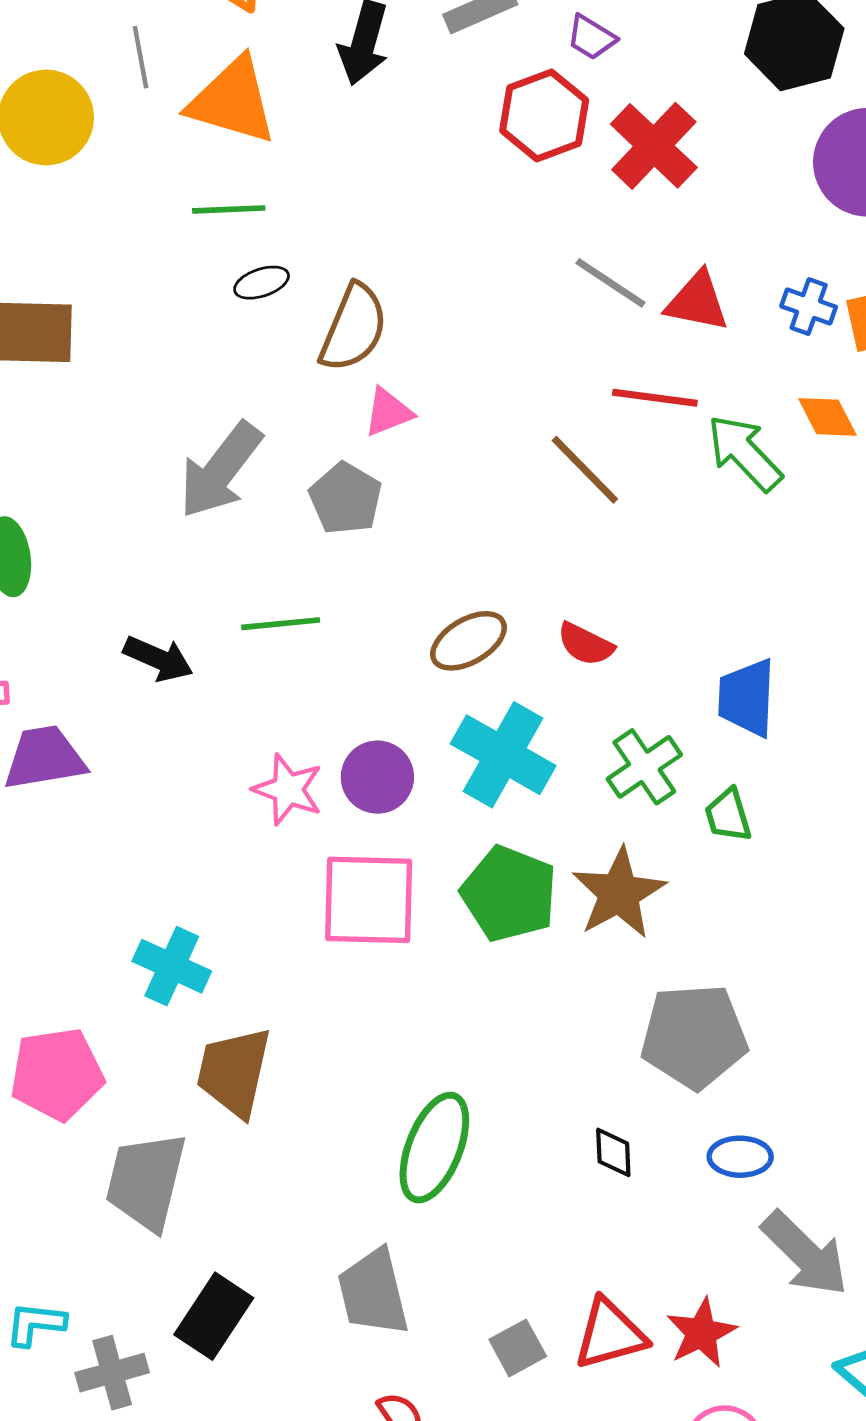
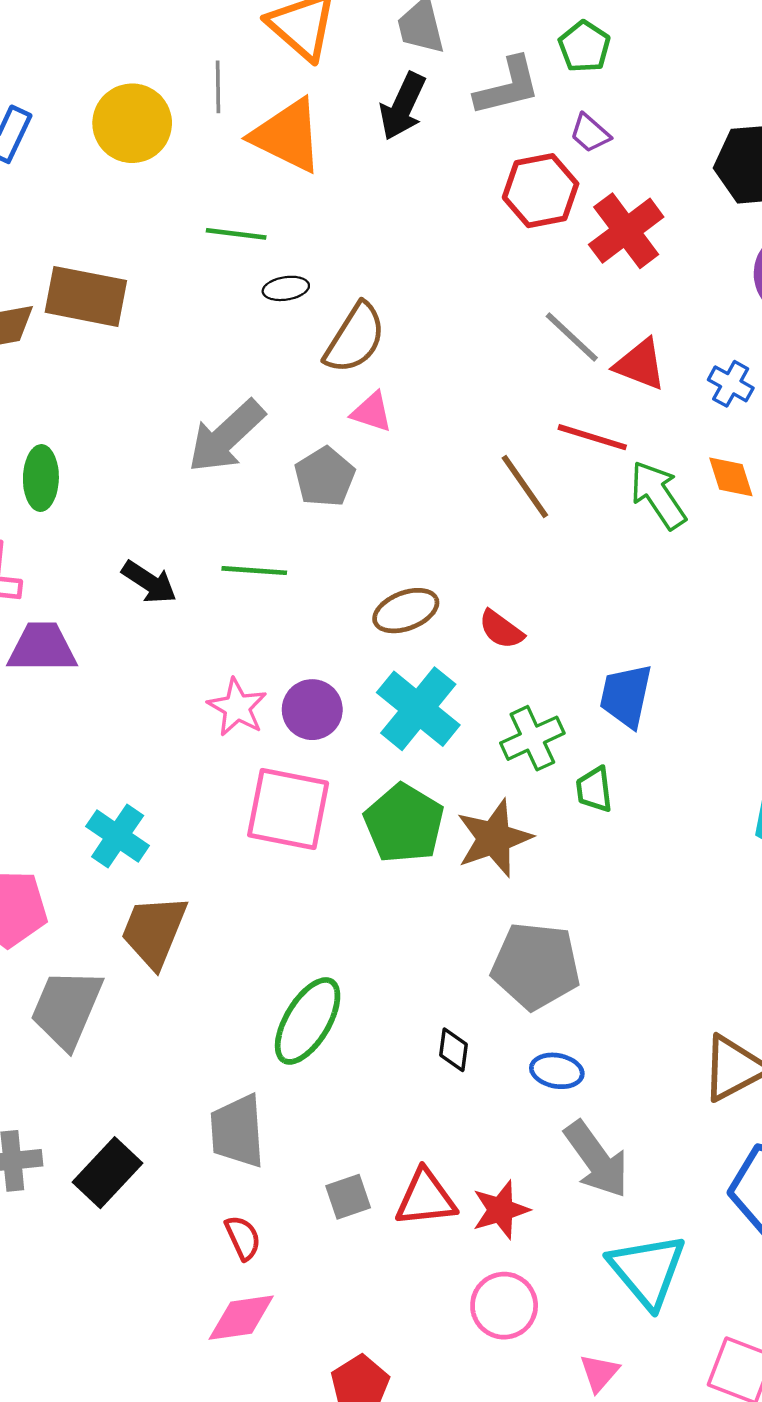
green line: (229, 209) -> (236, 234), moved
pink triangle: (388, 412) -> (372, 412), turned 30
black rectangle: (214, 1316) -> (107, 1173), moved

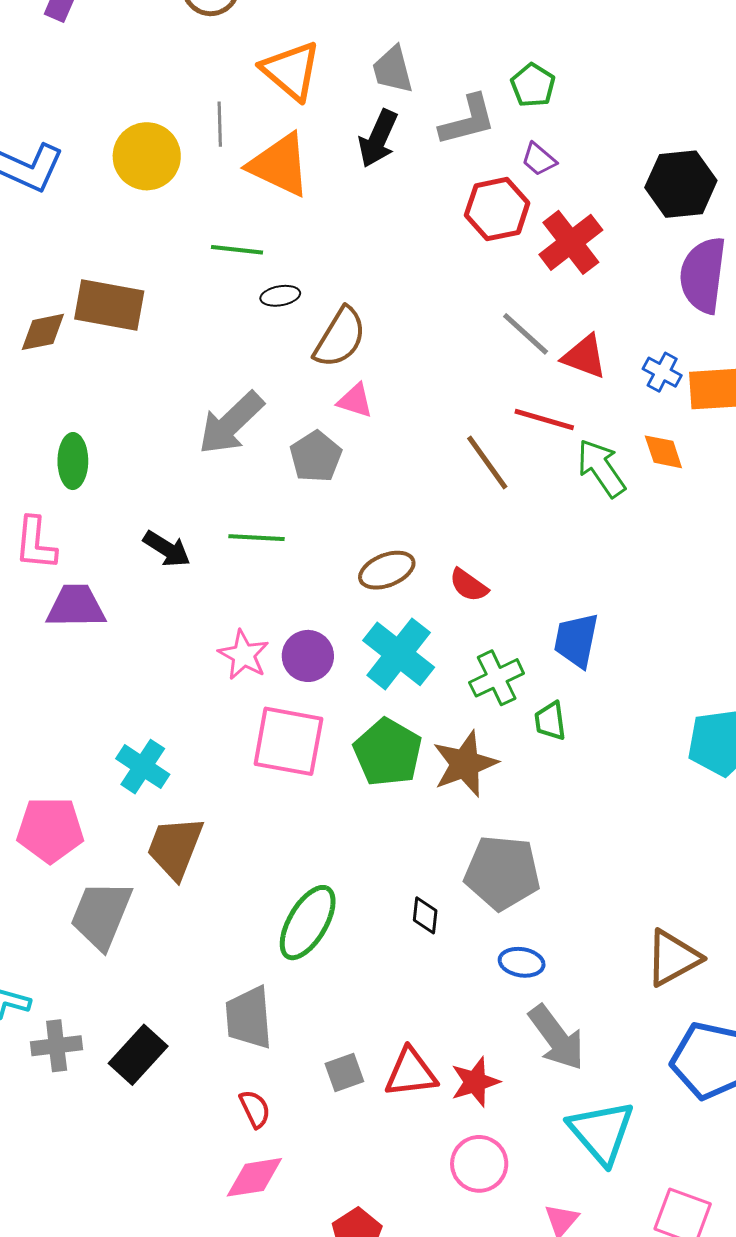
black diamond: (454, 1050) -> (425, 915), moved

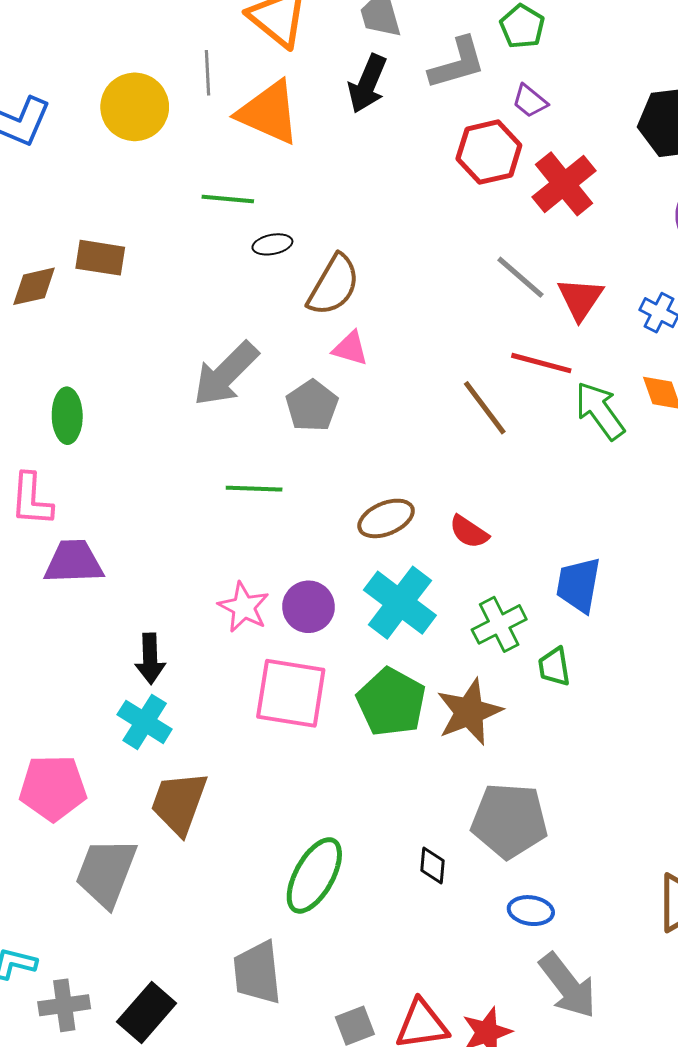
brown rectangle: (109, 305) -> (100, 258), size x0.7
red triangle: (584, 357) -> (580, 299), turned 45
black arrow: (167, 549) -> (150, 659), moved, turned 57

